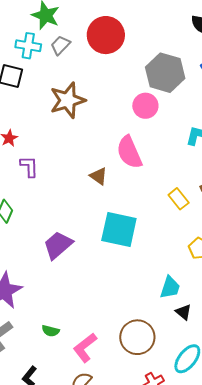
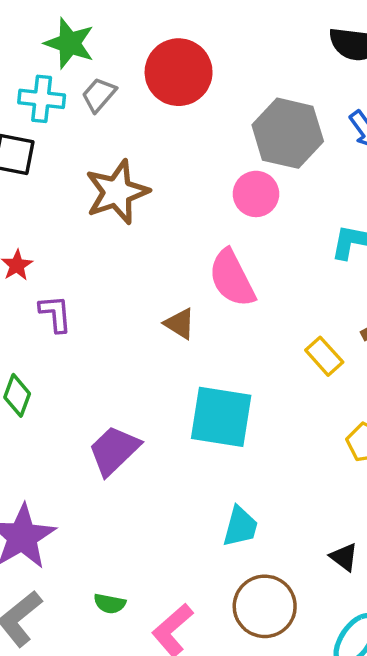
cyan trapezoid: (170, 287) -> (240, 527), moved

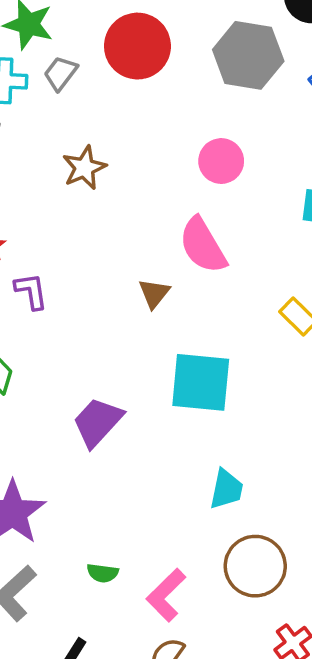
gray hexagon: (288, 133) -> (248, 55), moved
brown star: (117, 192) -> (84, 168), size x0.7
brown triangle: (180, 324) -> (154, 293), turned 40

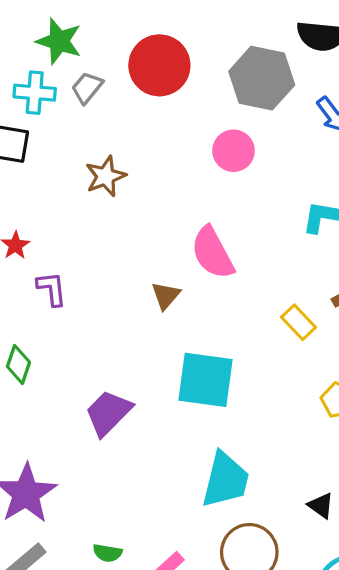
pink circle: (221, 161) -> (234, 151), moved
cyan trapezoid: (226, 489) -> (225, 480), size x1.5

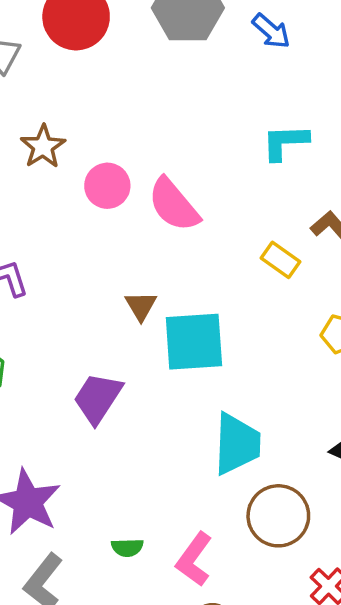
pink circle: (234, 151) -> (107, 186), moved
brown triangle: (166, 295) -> (141, 306), moved

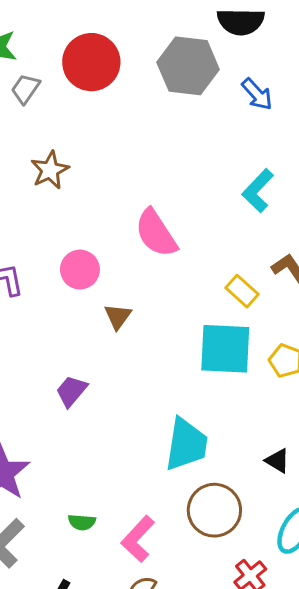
cyan L-shape: (285, 142) -> (258, 191), turned -51
pink circle: (107, 186) -> (80, 270), moved
cyan square: (194, 342) -> (225, 349), moved
purple trapezoid: (98, 398) -> (71, 391), size x0.7

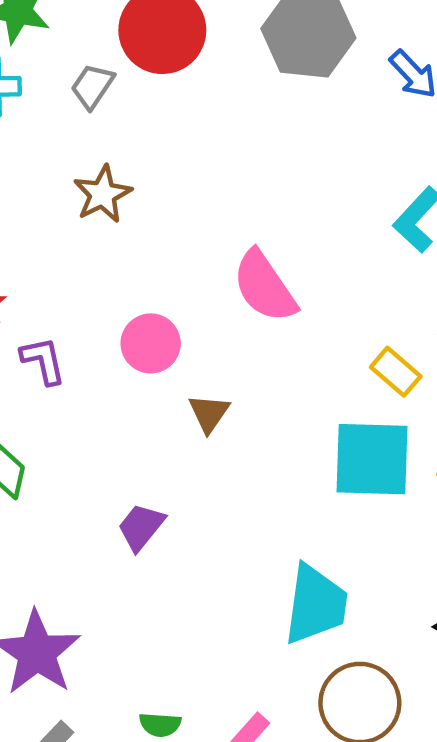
gray trapezoid: (25, 89) -> (92, 86), moved

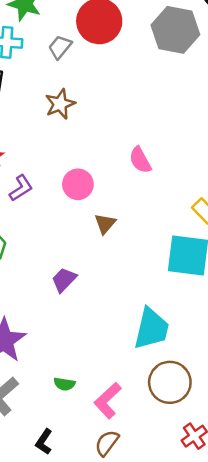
pink semicircle: (264, 286) -> (140, 160), size x0.7
purple L-shape: (43, 361) -> (21, 188), turned 64

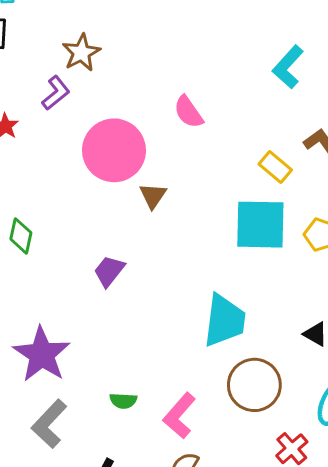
pink circle: (78, 184) -> (114, 150), size x1.6
purple L-shape: (21, 188) -> (56, 93), moved

